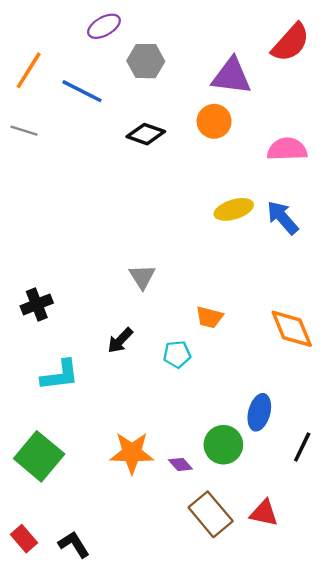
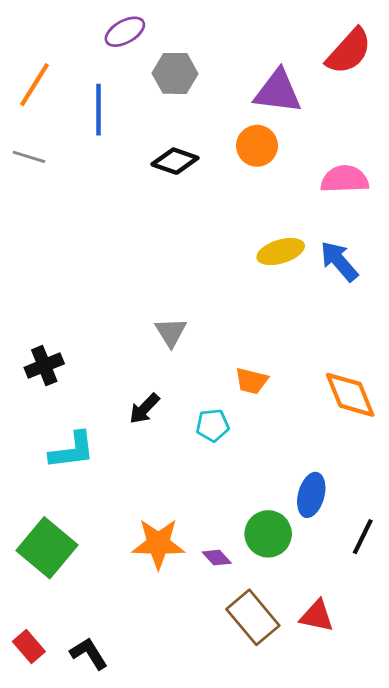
blue line: (82, 91) -> (98, 110), turned 63

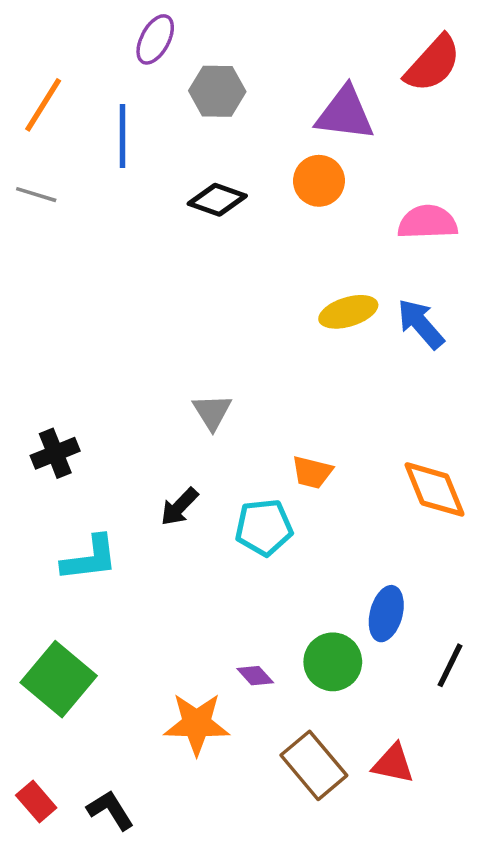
purple ellipse: (125, 32) -> (155, 39), turned -33
cyan pentagon: (212, 425) -> (264, 527), size x1.4
orange star: (158, 544) -> (197, 724), moved
purple diamond: (217, 558) -> (255, 676), moved

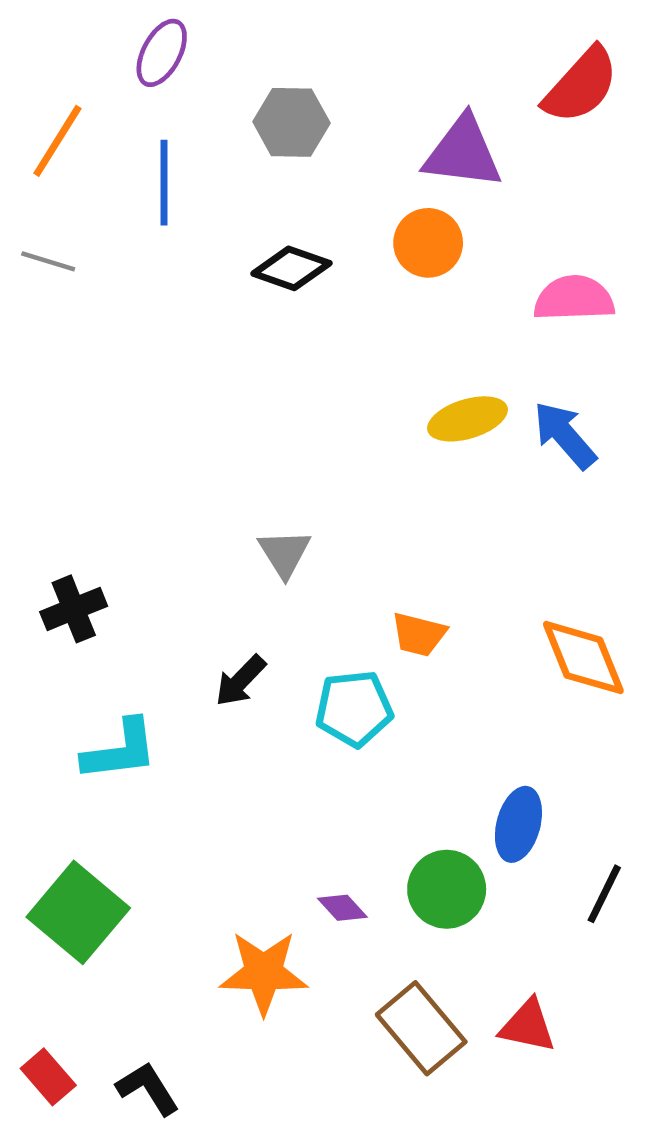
purple ellipse: (155, 39) -> (162, 53), moved

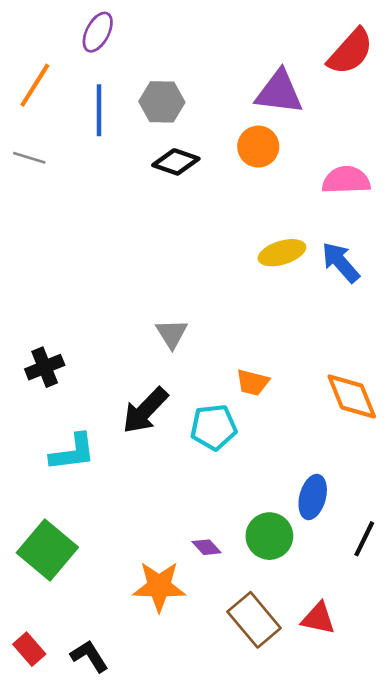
gray hexagon: (291, 122) -> (162, 102), moved
black arrow: (240, 681) -> (145, 410), size x1.5

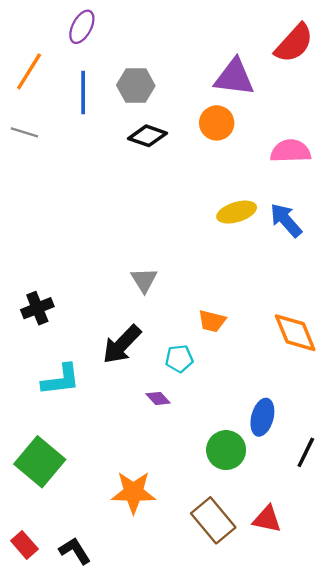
cyan pentagon: (214, 427) -> (179, 359), size x0.7
purple diamond: (207, 547) -> (158, 398), moved

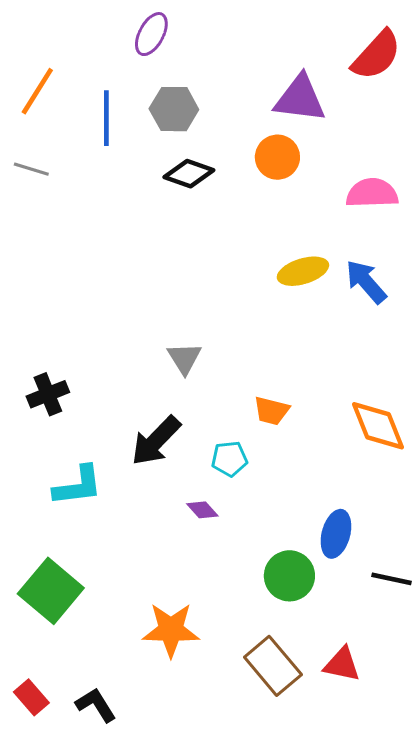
purple ellipse: (82, 27) -> (151, 34), moved
black line: (306, 452) -> (392, 579), turned 76

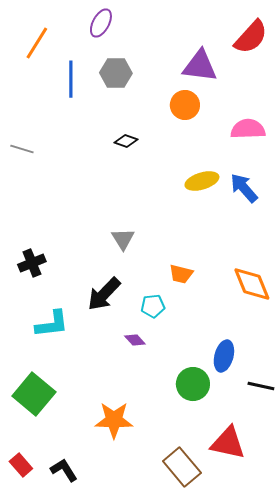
orange line: (37, 91) -> (37, 43), moved
gray line: (31, 169) -> (22, 149), moved
black diamond: (189, 174) -> (126, 141), moved, size x0.7
red triangle: (342, 664) -> (228, 443), size x1.4
brown rectangle: (273, 666) -> (182, 467), moved

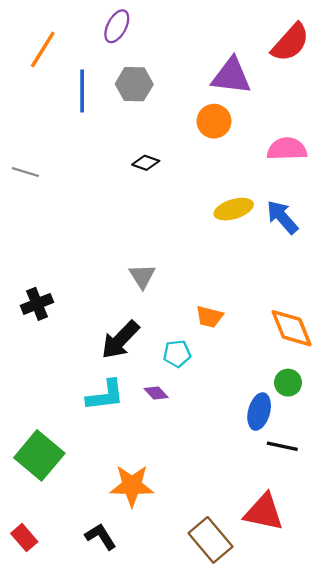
cyan L-shape: (52, 324) -> (105, 395), moved
green circle: (193, 384) -> (288, 383), moved, size x0.7
black line: (261, 386) -> (282, 446), moved
black L-shape: (64, 470) -> (101, 536), moved

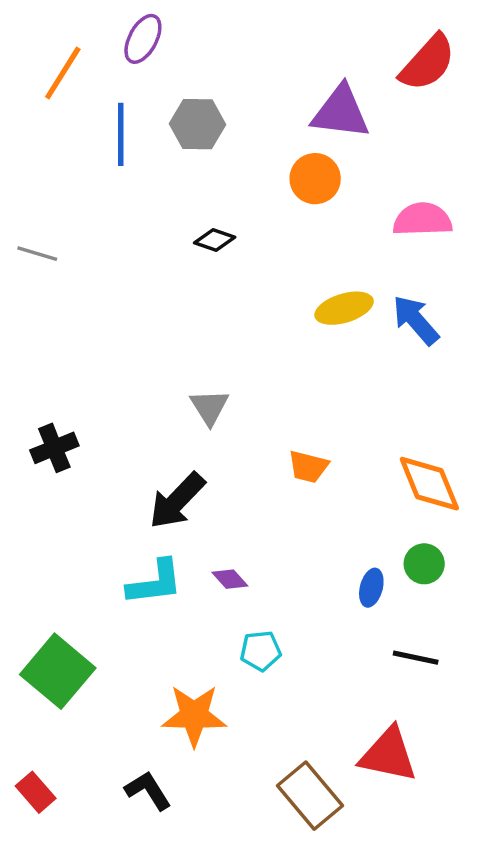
purple ellipse: (117, 26) -> (143, 39), moved
cyan pentagon: (177, 354) -> (261, 651), moved
blue ellipse: (259, 412) -> (371, 588), moved, size x0.7

